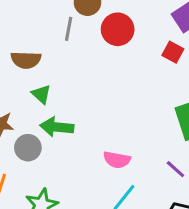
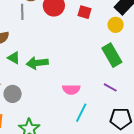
red square: (173, 52) -> (84, 12), moved
green arrow: (57, 127) -> (37, 63), moved

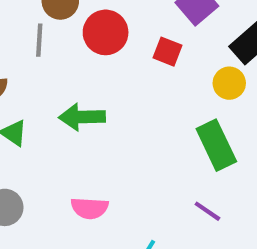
green arrow: (37, 63) -> (82, 117), moved
pink semicircle: (71, 89) -> (90, 208), moved

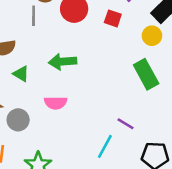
pink semicircle: (90, 208) -> (56, 103), moved
purple line: (207, 211) -> (125, 124), moved

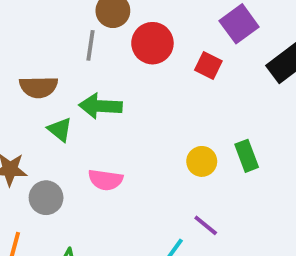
yellow circle: (152, 36) -> (202, 161), moved
green arrow: (63, 62) -> (101, 106), moved
green rectangle: (146, 74) -> (247, 156), size x0.7

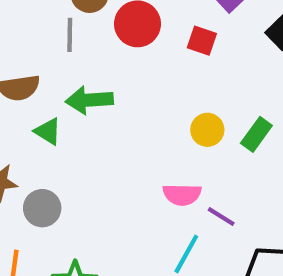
green rectangle: (247, 156) -> (256, 134), turned 64
yellow circle: (202, 161) -> (207, 130), moved
pink semicircle: (106, 180) -> (182, 195), moved

